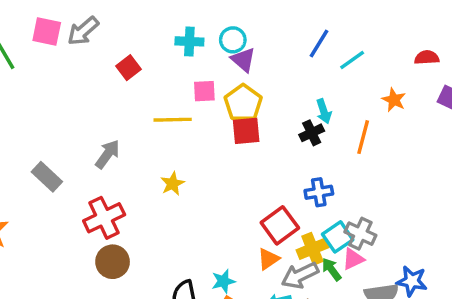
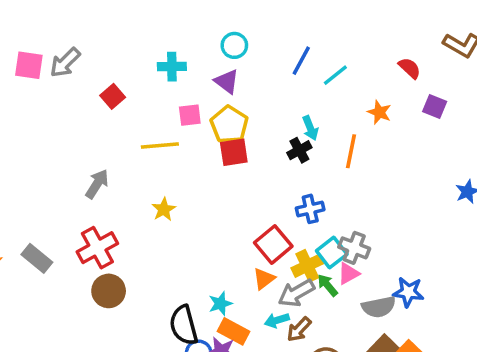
cyan circle: (233, 40) -> (234, 45), moved
red semicircle: (427, 58) -> (410, 68), turned 50
gray rectangle: (47, 177) -> (37, 258), moved

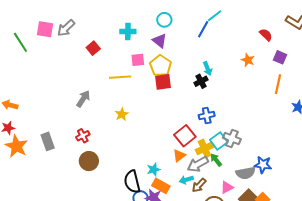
cyan line: (335, 75) -> (215, 16), moved
orange line: (351, 151) -> (278, 84), moved
red cross: (97, 248) -> (83, 136), size x0.6
gray rectangle: (37, 258) -> (48, 141), turned 30
pink triangle: (348, 274) -> (227, 187), moved

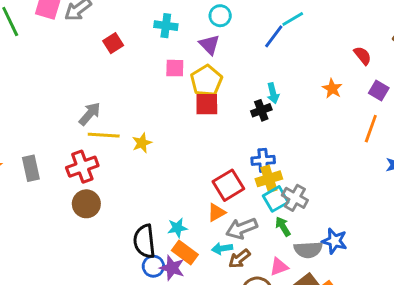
yellow line: (120, 77) -> (104, 135), moved
red cross: (83, 136) -> (82, 167), size x1.5
yellow cross: (204, 148) -> (269, 179), moved
green arrow: (216, 160) -> (283, 226), moved

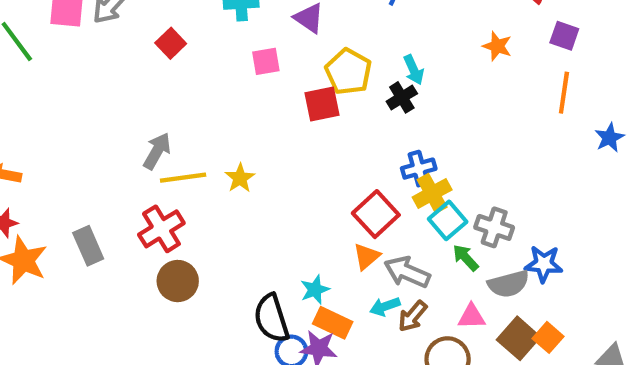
yellow pentagon: (206, 81) -> (348, 72), moved
gray cross: (295, 198) -> (494, 227), moved
gray arrow: (242, 228) -> (407, 272), turned 56
pink triangle: (279, 267) -> (472, 317), turned 30

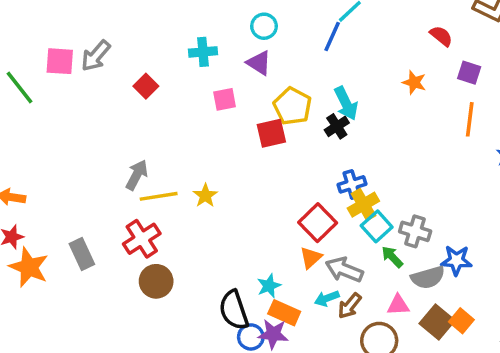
cyan arrow: (414, 70) -> (346, 103), size x1.4

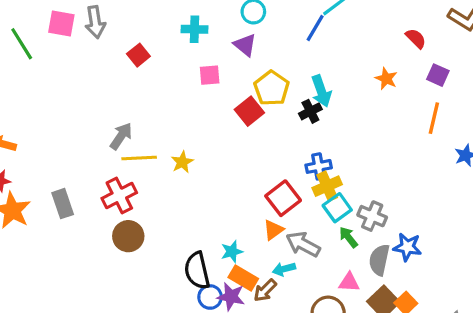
gray arrow: (96, 56) -> (95, 22), turned -56
red square: (271, 133) -> (249, 111), turned -32
gray semicircle: (428, 277) -> (379, 260), turned 112
brown arrow: (350, 306) -> (265, 290), moved

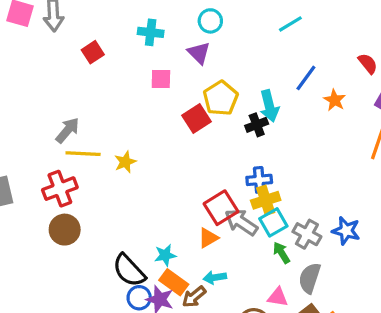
blue line: (315, 28) -> (306, 78), moved
gray arrow: (303, 244) -> (241, 222), moved
blue star: (407, 247) -> (346, 231), moved
black semicircle: (197, 271) -> (129, 270), turned -36

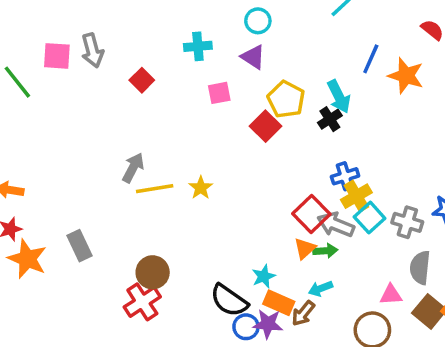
orange star: (335, 100) -> (406, 76), size x1.5
red cross: (60, 189) -> (142, 302), moved
green arrow: (281, 253) -> (325, 251), moved, turned 130

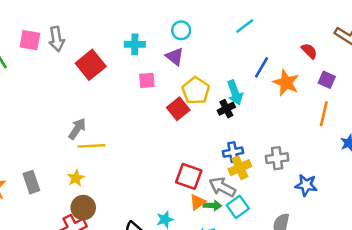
red square: (142, 80) -> (91, 65), size x1.6
yellow star: (201, 188) -> (76, 178), moved
red square: (311, 214) -> (189, 176), moved, turned -32
cyan square: (370, 218) -> (238, 207), moved
gray cross: (407, 222) -> (277, 158), moved, turned -30

